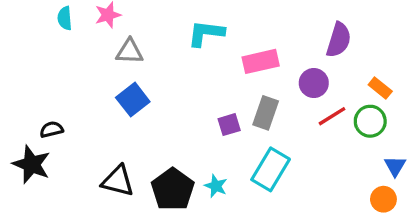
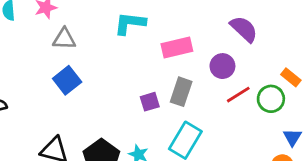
purple semicircle: (339, 40) -> (244, 29), turned -64
orange rectangle: (380, 88) -> (291, 77), moved

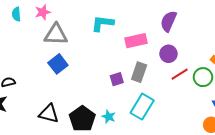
purple semicircle: (244, 29) -> (168, 21), moved, turned -110
gray triangle: (64, 39) -> (56, 34), size x1.4

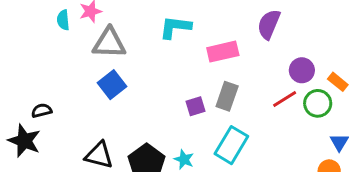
cyan semicircle: (16, 14) -> (63, 20), moved
purple circle: (168, 54) -> (302, 70), moved

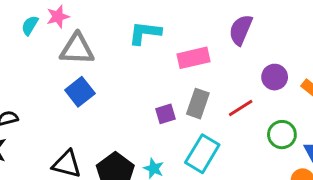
cyan semicircle: (63, 20) -> (30, 25), turned 36
red line: (285, 99) -> (241, 108), moved
green circle: (318, 103) -> (282, 135), moved

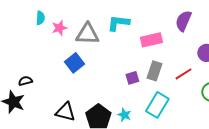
pink star: (58, 17) -> (59, 28), moved
cyan semicircle: (30, 25) -> (40, 18), turned 152
gray triangle: (77, 49) -> (87, 34), moved

